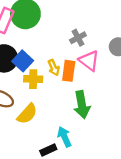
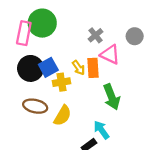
blue square: (23, 61) -> (48, 67), turned 30

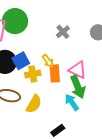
pink triangle: (110, 55) -> (78, 70), moved
orange rectangle: (93, 68) -> (55, 73), moved
cyan arrow: (101, 130) -> (72, 102), moved

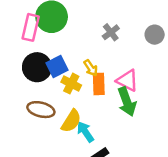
yellow cross: (33, 74) -> (71, 84), turned 35
cyan arrow: (72, 102) -> (85, 132), moved

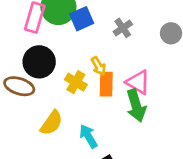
blue square: (57, 67) -> (82, 19), moved
brown ellipse: (41, 110) -> (19, 86), moved
yellow semicircle: (71, 121) -> (51, 123), moved

